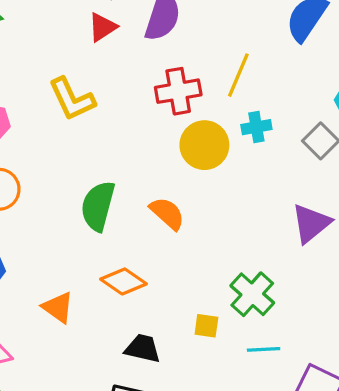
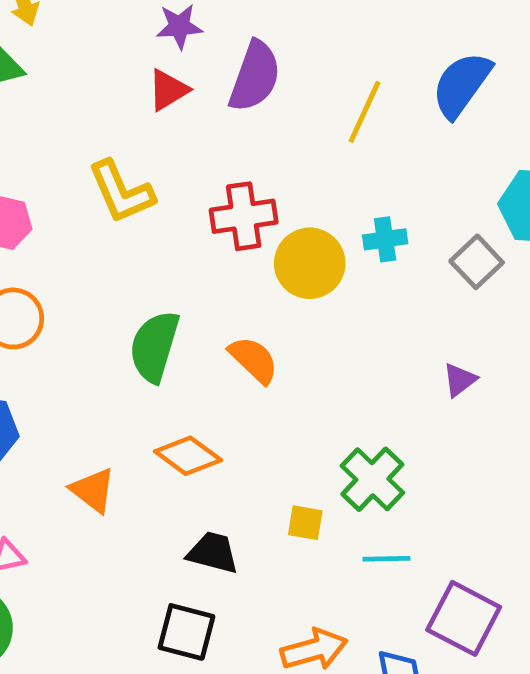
yellow line: (238, 75) -> (365, 112), moved
red cross: (178, 91) -> (244, 216), moved
purple triangle: (311, 223) -> (460, 380), size x0.6

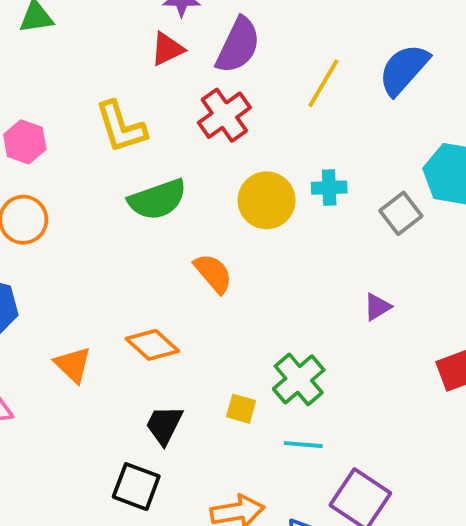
red cross: (244, 216) -> (224, 115), moved, turned -33
green semicircle: (154, 346) -> (157, 199), moved, turned -132
black trapezoid: (213, 553) -> (164, 425), turned -84

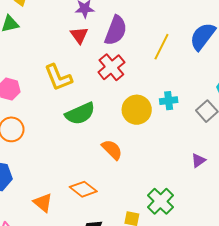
red triangle: (167, 49) -> (79, 35), turned -36

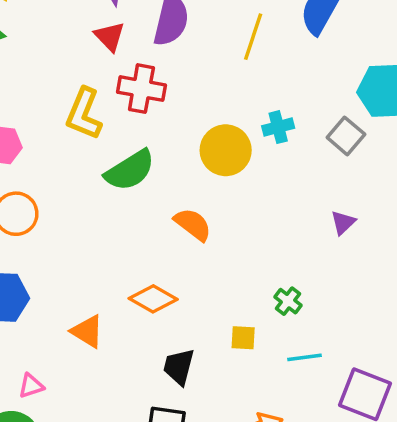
red cross: (111, 67) -> (141, 89), moved, turned -32
yellow L-shape: (58, 77) -> (84, 114), turned 52
green cross: (160, 201) -> (288, 301), size x0.6

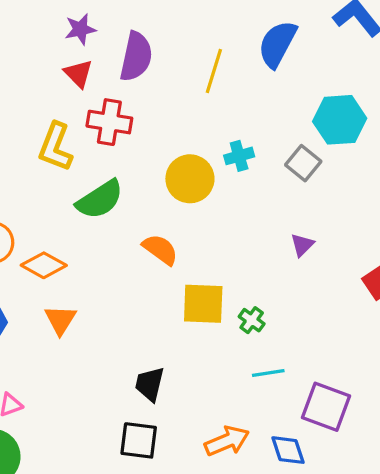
orange diamond: (153, 299) -> (44, 265), moved
orange triangle: (87, 331) -> (60, 320), moved, turned 32
yellow square: (243, 338) -> (203, 304), moved, size x1.8

